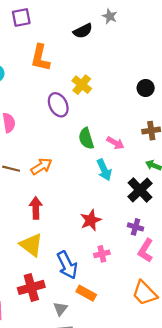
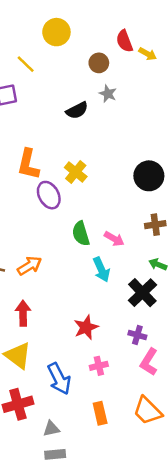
orange L-shape: (40, 58) -> (28, 164), moved
black circle: (146, 88) -> (149, 176), size x1.5
orange rectangle: (86, 293) -> (100, 413), moved, turned 48
gray triangle: (60, 309) -> (51, 429), turned 40

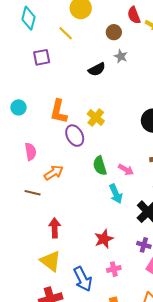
yellow line: (26, 64) -> (66, 33), moved
orange arrow: (30, 266) -> (54, 173), moved

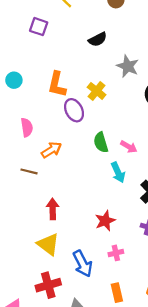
gray star: (121, 56) -> (128, 66), moved, size x1.5
purple square: (42, 57) -> (39, 27), turned 30

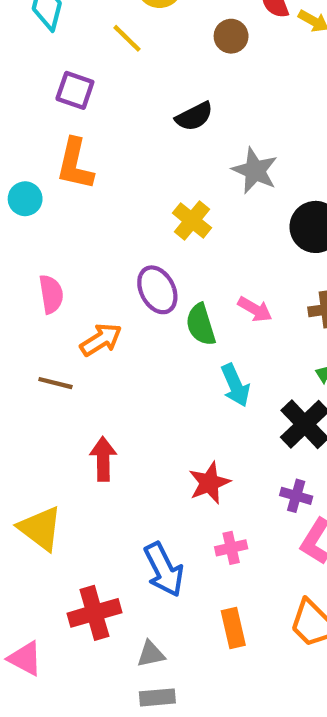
orange L-shape: (57, 84) -> (75, 164), moved
purple ellipse: (74, 110) -> (157, 290), moved
pink arrow: (129, 147) -> (255, 309), moved
yellow triangle: (48, 244) -> (40, 528), moved

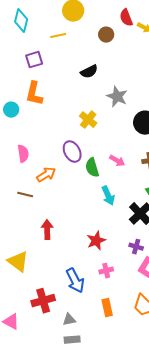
yellow line: (127, 38) -> (58, 36), turned -56
purple square: (75, 90) -> (34, 60), turned -36

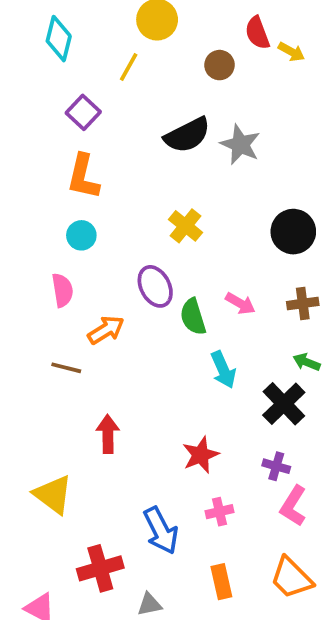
yellow line: (58, 36) -> (129, 67), turned -49
purple square: (34, 60) -> (83, 112), turned -30
black semicircle: (89, 72) -> (187, 135), size x1.4
gray star: (117, 97) -> (240, 145), moved
cyan circle: (11, 110) -> (81, 235), moved

